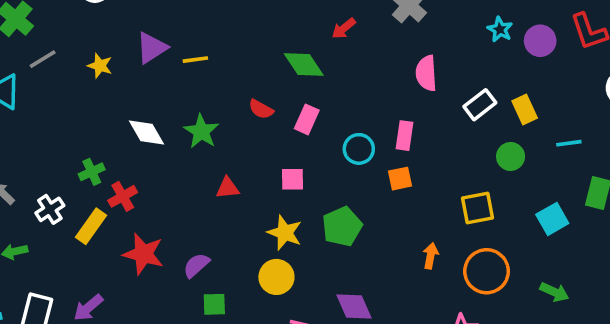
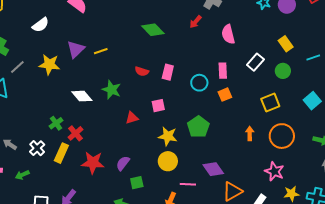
red arrow: (344, 28) -> (196, 22), moved
green diamond: (304, 64) -> (153, 30), moved
yellow star: (100, 66) -> (49, 64), size x1.5
white rectangle: (480, 105) -> (255, 62), moved
pink square: (293, 179) -> (158, 106), moved

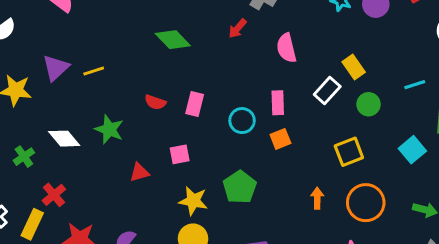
yellow rectangle: (286, 44) -> (354, 67), moved
green cross: (56, 123) -> (24, 157), moved

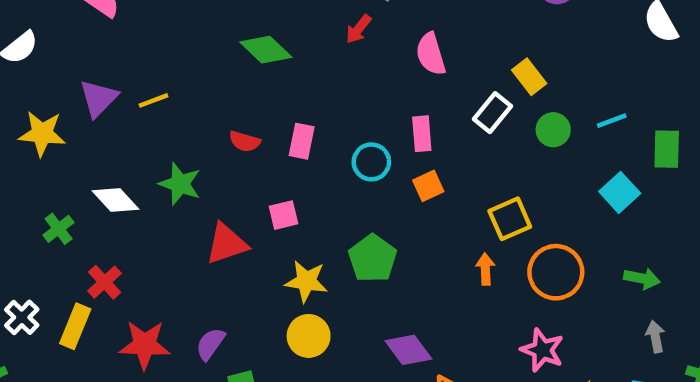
cyan line: (415, 85) -> (612, 121), moved
yellow square: (349, 152) -> (510, 219), moved
red triangle: (139, 172) -> (227, 244), size x1.5

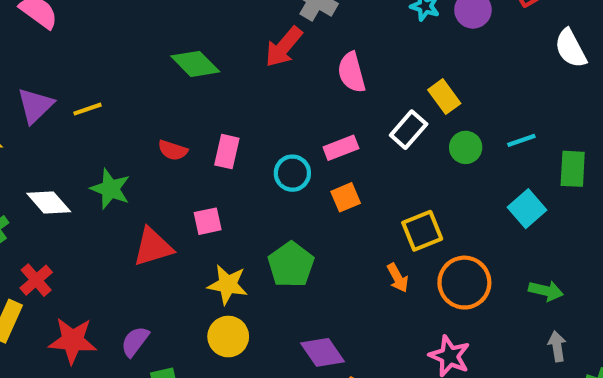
red arrow: (359, 29) -> (284, 47), size x1.5
pink rectangle: (422, 134) -> (341, 148), turned 72
orange arrow: (485, 269) -> (398, 278), turned 152

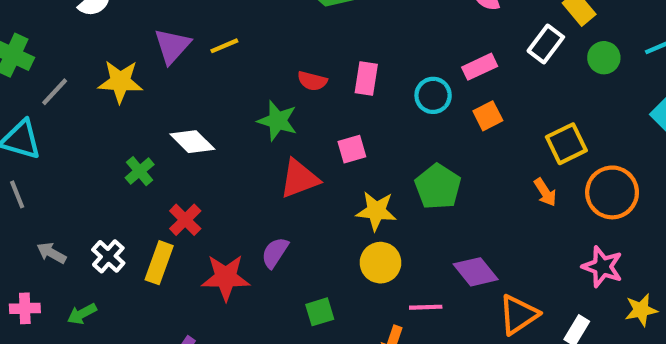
green star: (110, 189) -> (277, 121), moved
purple semicircle: (135, 341) -> (275, 253), moved

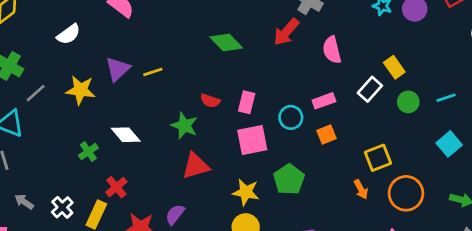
pink square: (352, 149) -> (252, 140), moved, size x1.6

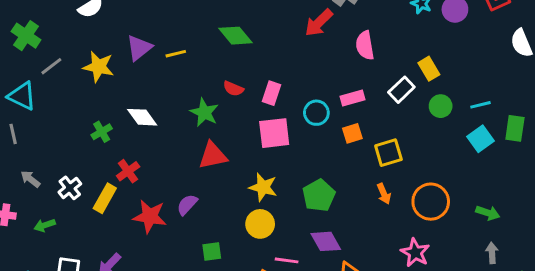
green diamond: (226, 43) -> (236, 36), moved
cyan square: (449, 144) -> (481, 139), moved
yellow square: (378, 158) -> (388, 153), moved
green pentagon: (289, 179) -> (319, 195), moved

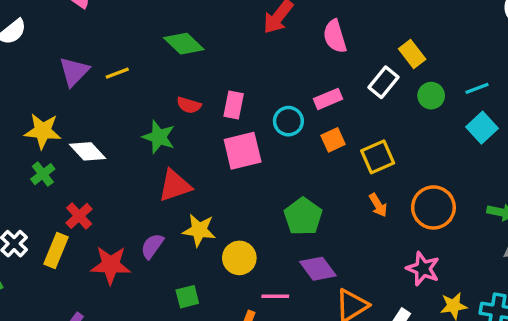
yellow star: (98, 67) -> (43, 131), moved
yellow star: (263, 187) -> (199, 230), moved

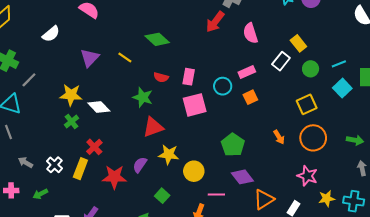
yellow line: (117, 73) -> (125, 57), moved, turned 56
yellow square: (378, 157) -> (307, 104), moved
green square: (187, 297) -> (162, 196), turned -32

